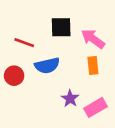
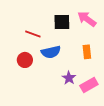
pink arrow: (93, 39) -> (87, 19), moved

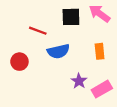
red circle: (25, 60) -> (19, 62), moved

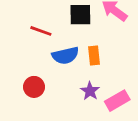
orange rectangle: (100, 51) -> (94, 56), moved
red circle: (19, 62) -> (34, 87), moved

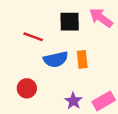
purple star: (90, 91) -> (73, 101), moved

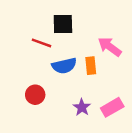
pink arrow: (101, 18) -> (110, 47), moved
black square: (70, 22) -> (63, 24), moved

